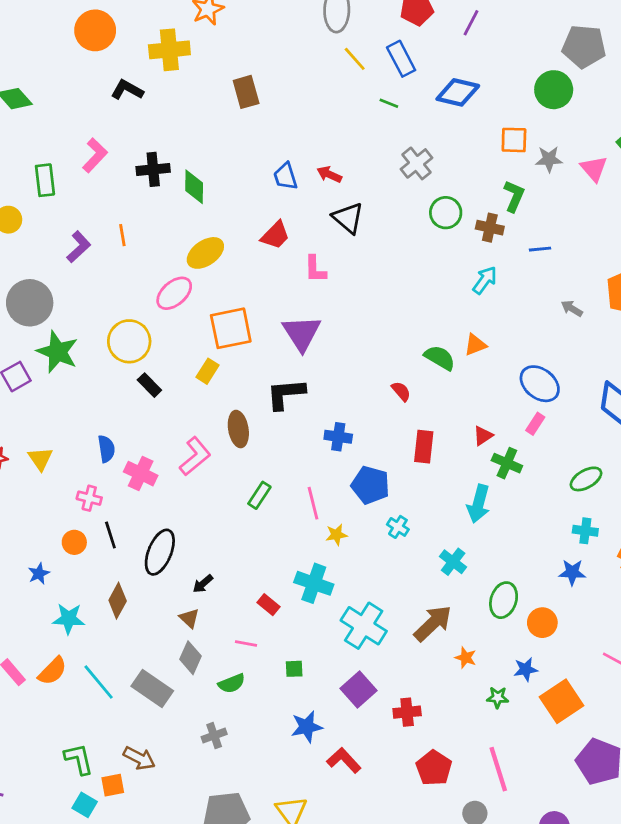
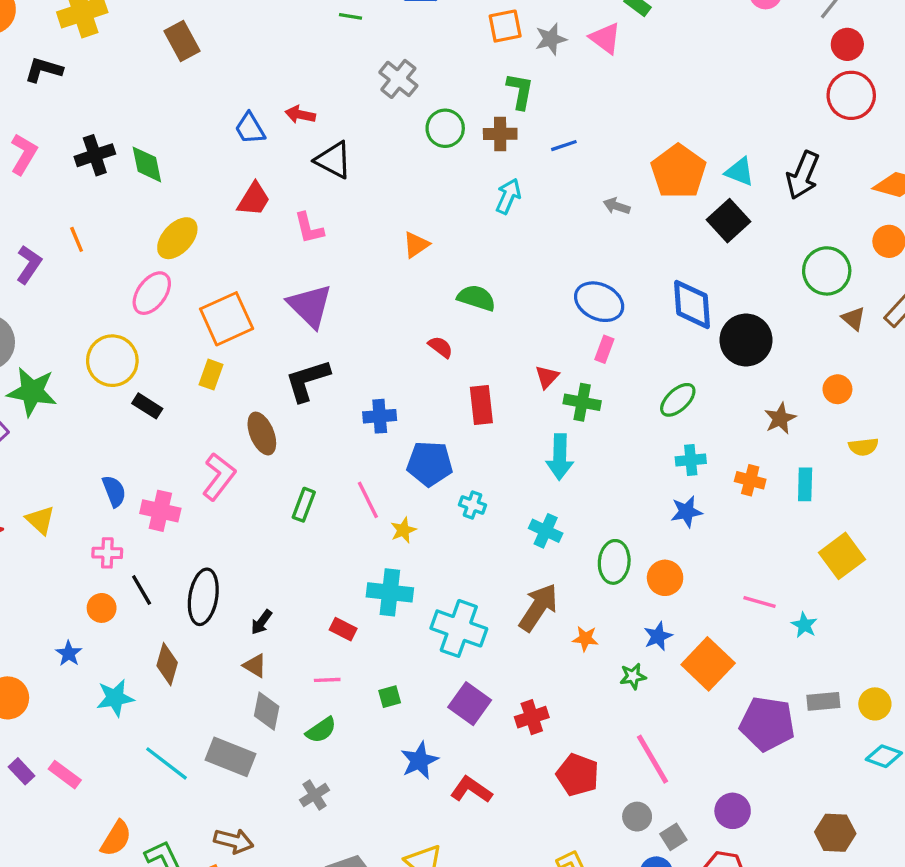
orange triangle: (475, 345) -> (416, 245), moved
orange semicircle: (52, 671) -> (116, 838), moved

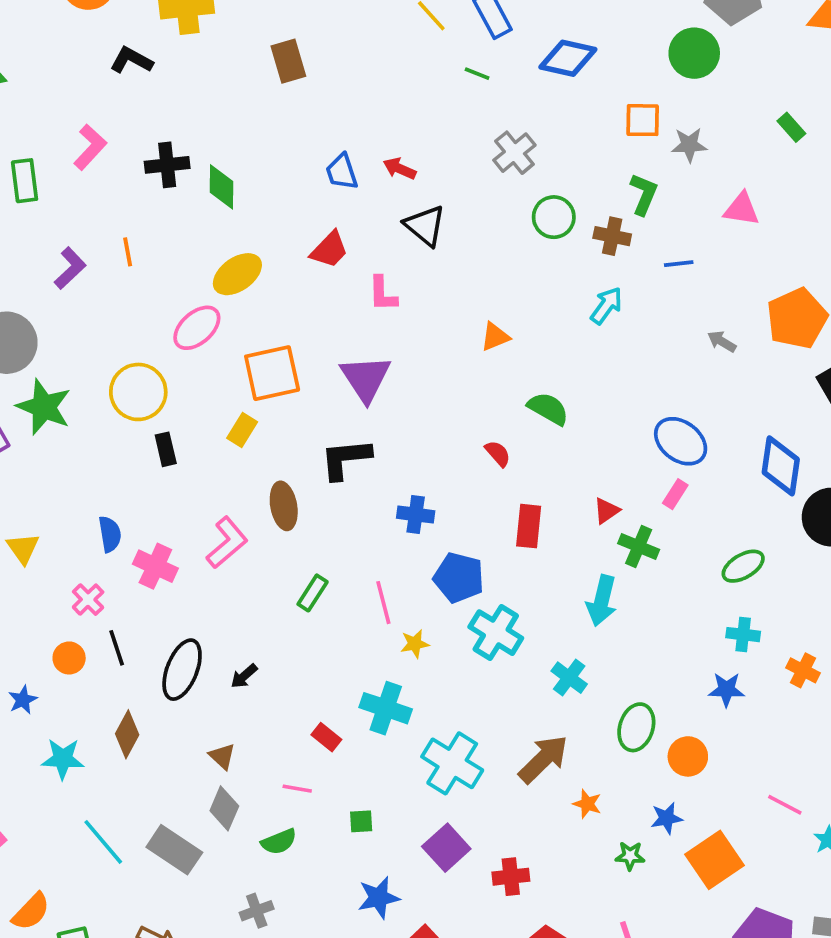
pink triangle: (605, 38) -> (742, 209), moved, turned -40
black rectangle: (147, 406) -> (166, 449), turned 32
cyan cross: (472, 505) -> (496, 633), size x1.8
pink cross: (107, 553) -> (88, 600), turned 32
black arrow: (261, 622) -> (244, 676), moved

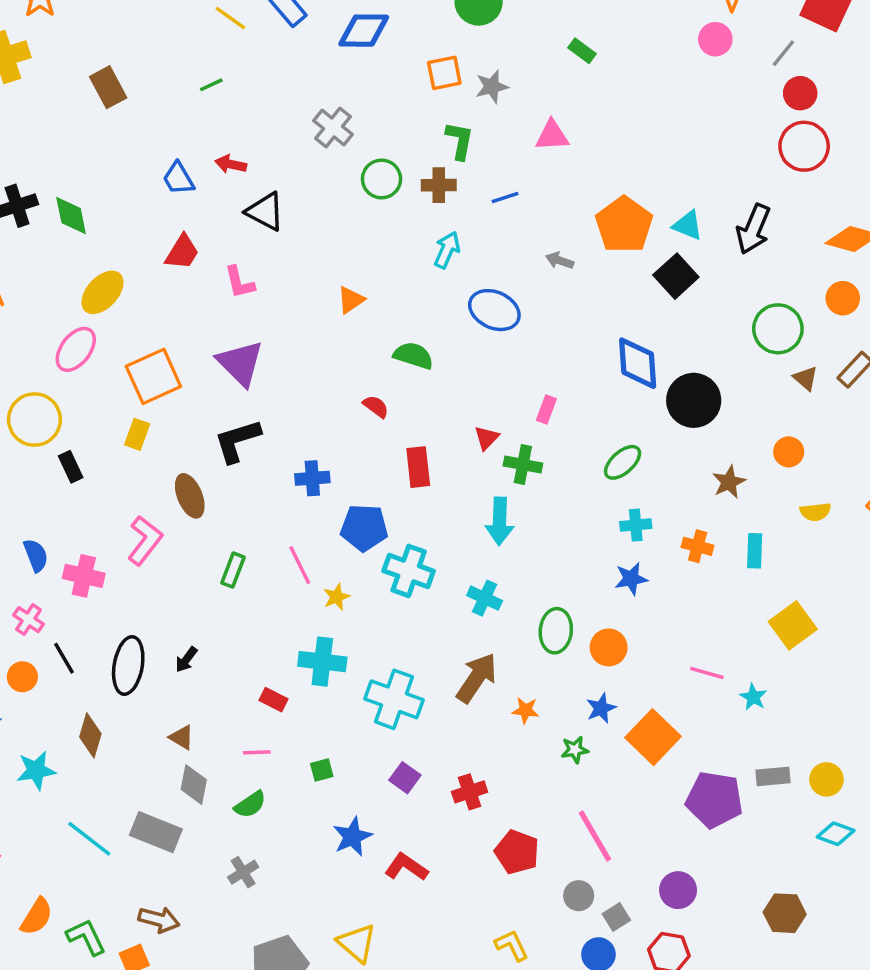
green line: (477, 74) -> (211, 85), moved, turned -35
blue ellipse: (681, 441) -> (494, 310), moved
purple square: (446, 848) -> (405, 778), size x0.7

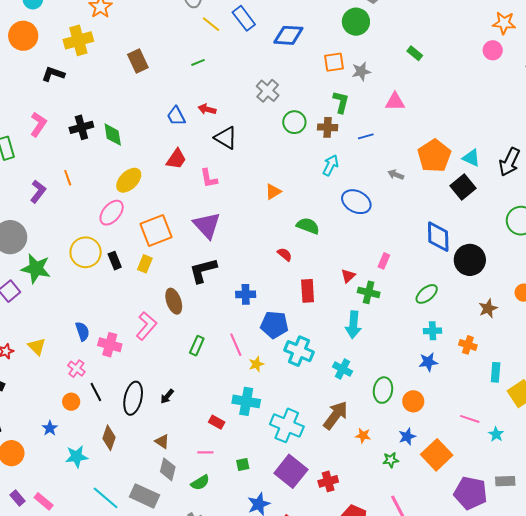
black rectangle: (71, 467) -> (115, 261), moved
cyan rectangle: (755, 551) -> (496, 372), moved
purple square: (405, 778) -> (291, 471), size x1.8

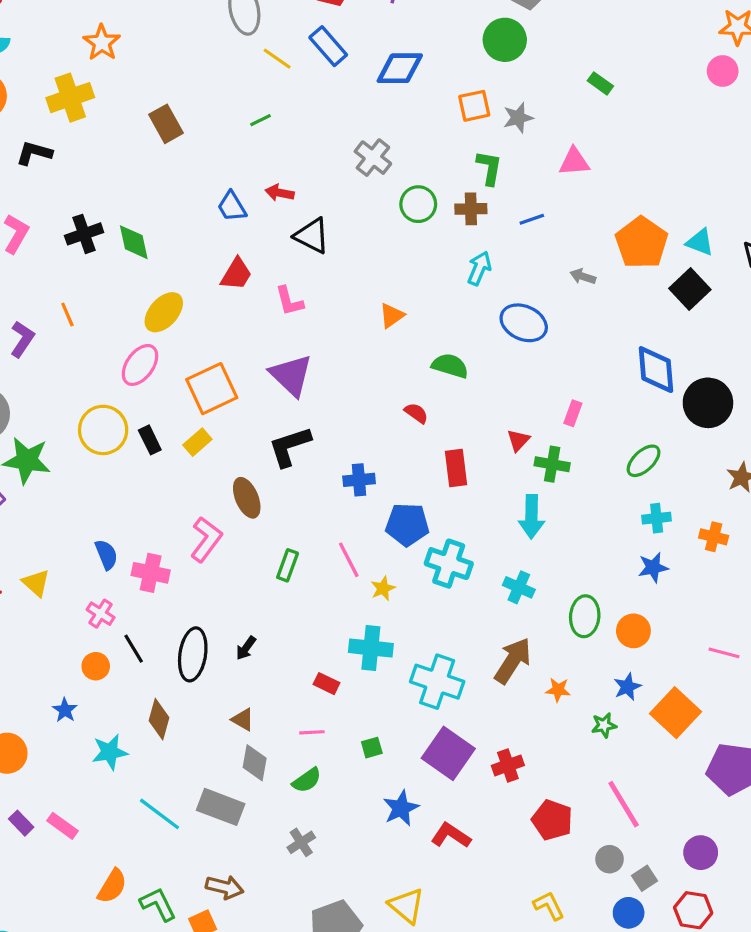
yellow rectangle: (145, 264) -> (197, 442), turned 30

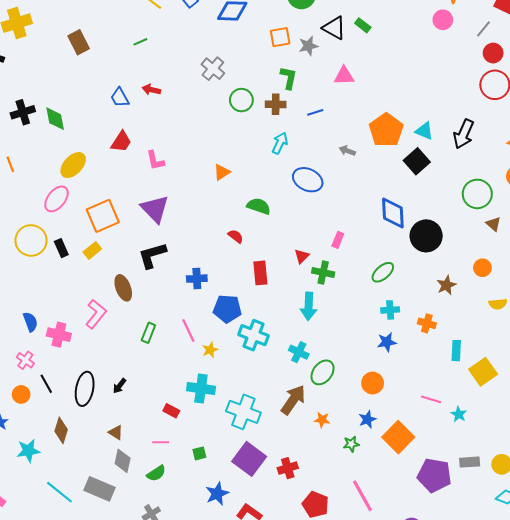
black triangle: (312, 236) -> (334, 28), moved
green ellipse: (585, 616) -> (323, 372), moved, turned 30

